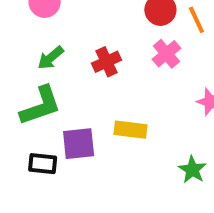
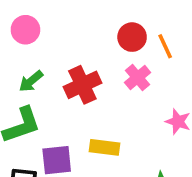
red cross: (107, 62) -> (82, 85), size x1.4

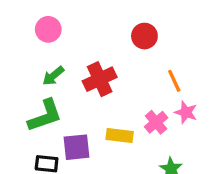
orange line: (165, 46) -> (174, 81), moved
pink cross: (138, 77) -> (156, 122), moved

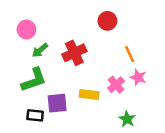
pink circle: (48, 29) -> (26, 29), moved

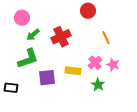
pink star: (138, 77) -> (113, 65), moved
black rectangle: (35, 115) -> (11, 88), moved
green star: (127, 119) -> (98, 85), moved

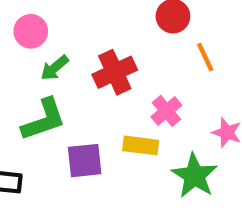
orange line: (106, 38) -> (205, 57), moved
pink cross: (95, 63) -> (166, 111), moved
green star: (98, 85) -> (194, 176), size x1.5

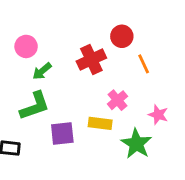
red cross: (115, 72) -> (91, 60), moved

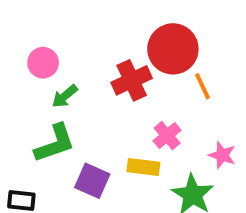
red circle: (122, 36) -> (173, 49), size x1.6
purple square: (62, 134) -> (92, 181), turned 30

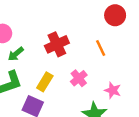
red circle: (173, 49) -> (115, 15), moved, size x0.7
yellow rectangle: (143, 167) -> (45, 82), moved, turned -66

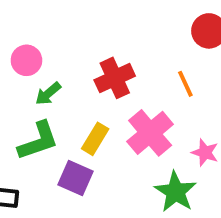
pink cross: (79, 78) -> (150, 133), size x1.6

